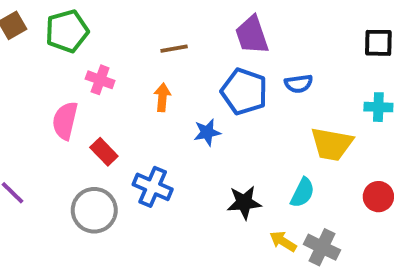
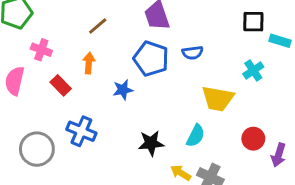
brown line: (174, 49) -> (98, 26), turned -30
cyan cross: (378, 107) -> (253, 70), turned -36
red rectangle: (104, 152) -> (61, 85), moved

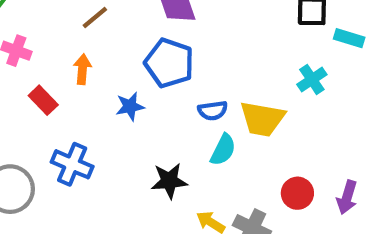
blue semicircle: (193, 53) -> (213, 111), moved
cyan semicircle: (196, 136) -> (223, 150), moved
red circle: (253, 139) -> (297, 193), moved

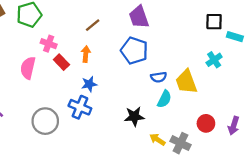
red rectangle: (43, 100) -> (61, 62), moved
blue star: (130, 106) -> (89, 84), moved
yellow trapezoid: (262, 119) -> (186, 82), turned 60

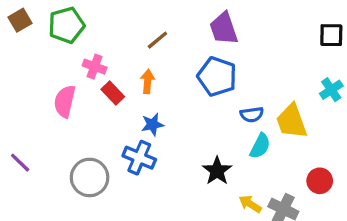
black star: (134, 116) -> (217, 171), turned -30

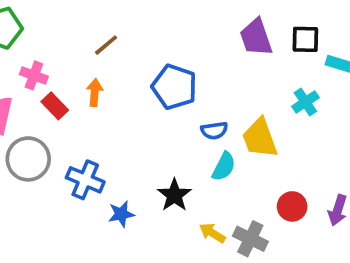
purple trapezoid: (224, 28) -> (256, 37), moved
blue star: (152, 124) -> (121, 214), moved
gray circle: (90, 177) -> (28, 159), moved

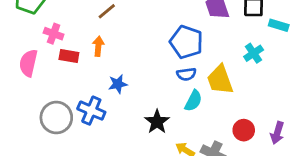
blue pentagon: (174, 87) -> (186, 42), moved
red rectangle: (55, 106) -> (69, 56), turned -36
gray circle: (28, 159) -> (56, 118), moved
blue star: (121, 214) -> (118, 84), moved

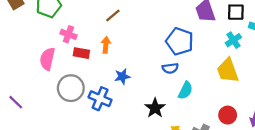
cyan cross: (254, 53) -> (233, 40), moved
blue semicircle: (186, 74) -> (170, 68), moved
yellow trapezoid: (220, 80) -> (228, 71), moved
gray circle: (56, 118) -> (71, 88), moved

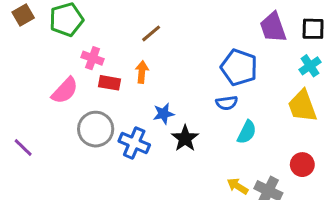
pink semicircle: (47, 59) -> (65, 91), turned -150
black star: (155, 108) -> (185, 138), moved

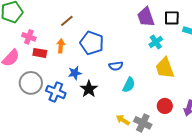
cyan cross: (310, 66) -> (156, 42), moved
blue pentagon: (239, 67) -> (92, 43), moved

